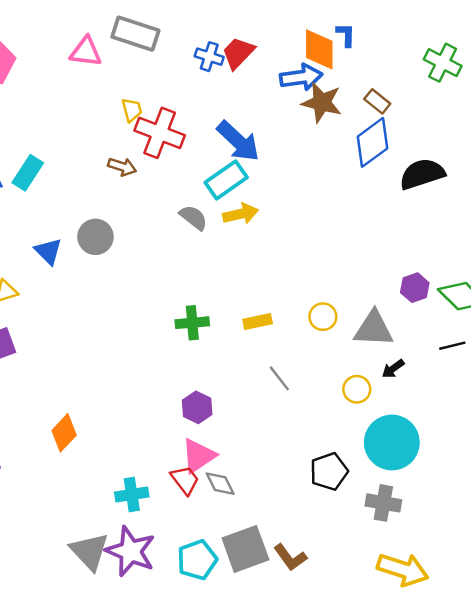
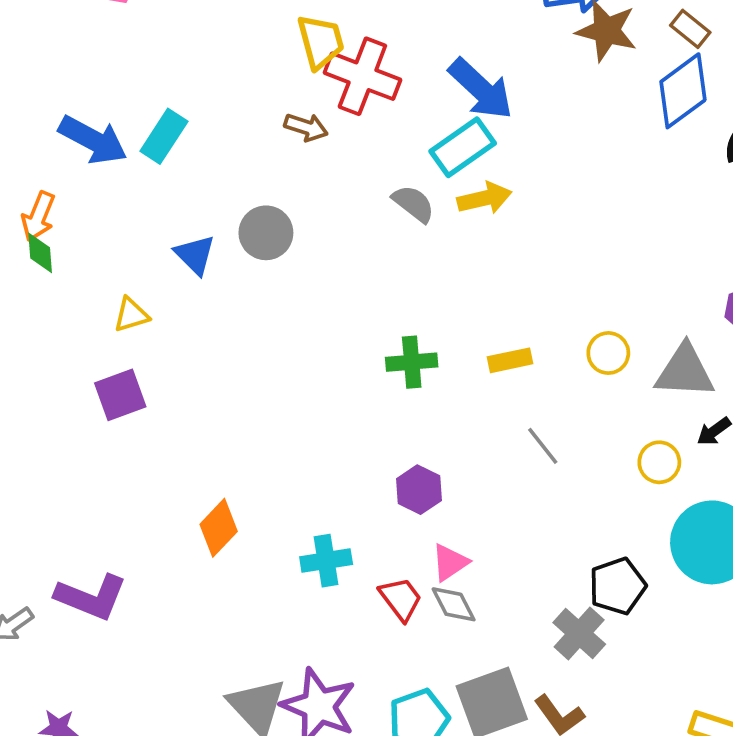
yellow trapezoid: (132, 110) -> (321, 42), size x1.5
pink triangle: (198, 456) -> (450, 562), moved, size x0.7
cyan cross: (132, 494) -> (326, 561), moved
gray cross: (383, 503) -> (579, 633), moved, turned 32

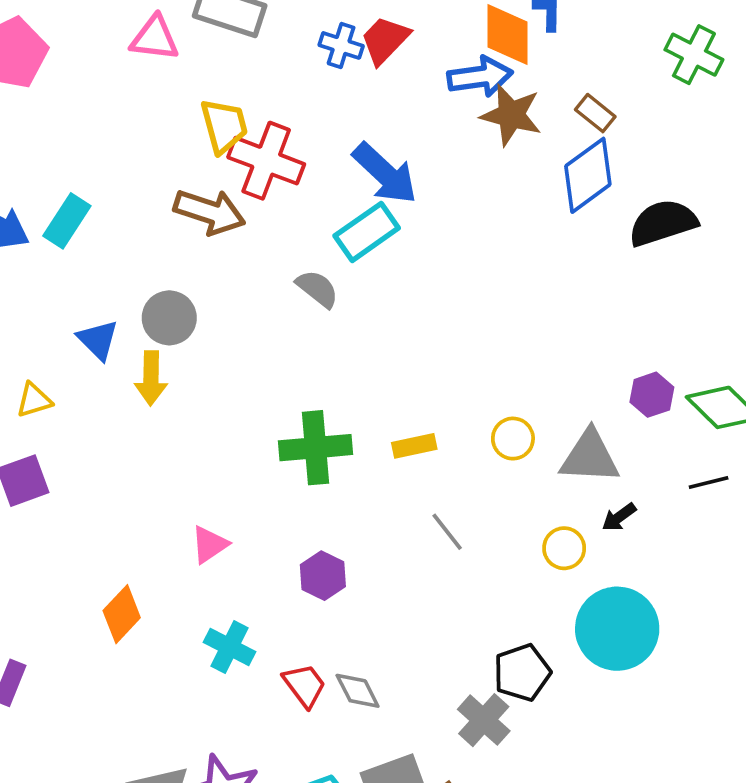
brown arrow: (306, 127) -> (209, 212), size x1.6
yellow arrow: (484, 198) -> (151, 378), moved, turned 104
green cross: (412, 362) -> (316, 448), size x1.4
cyan cross: (326, 561) -> (230, 647), turned 36
pink triangle: (450, 562) -> (209, 545), moved

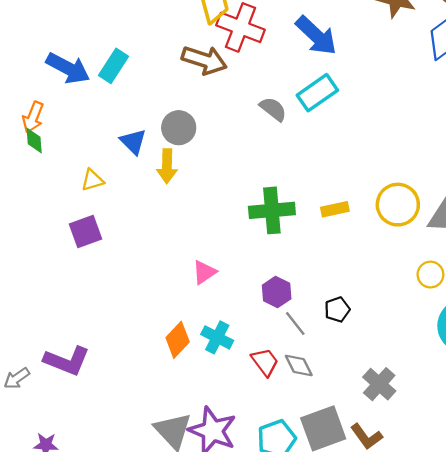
cyan rectangle: (367, 232) -> (317, 93), moved
yellow circle: (513, 439) -> (398, 205), size x1.6
gray line: (447, 532) -> (295, 323), moved
orange diamond: (122, 614) -> (178, 340), moved
black pentagon: (522, 673) -> (337, 310), moved, size x0.7

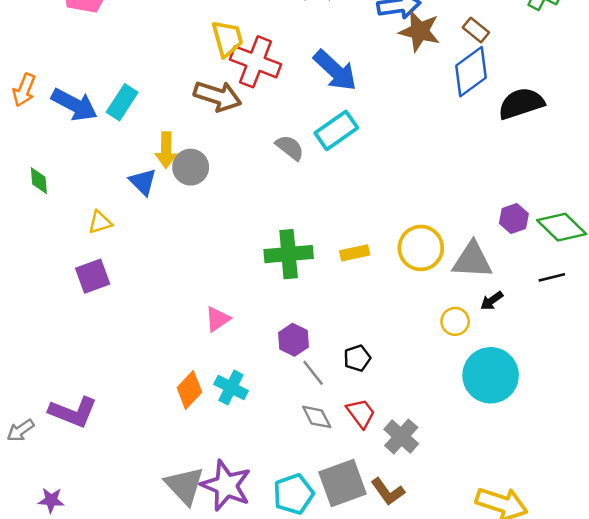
orange arrow: (33, 117) -> (24, 90), moved
yellow arrow: (167, 166) -> (166, 150), moved
red trapezoid: (265, 362) -> (361, 413), moved

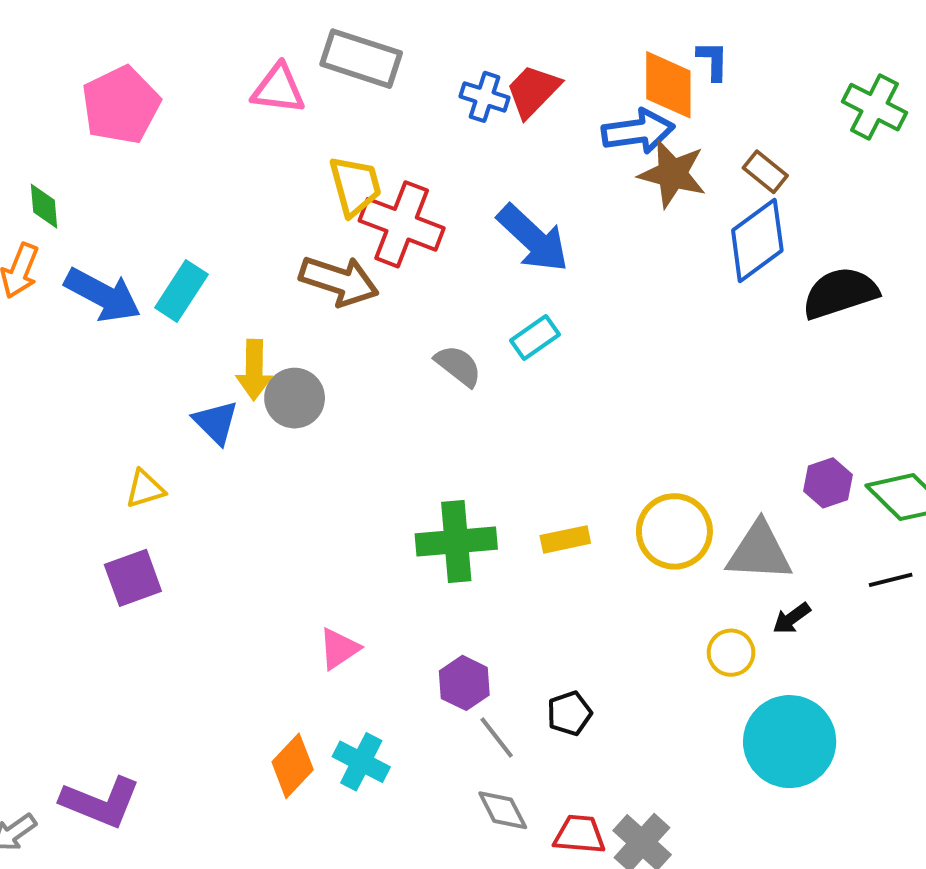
cyan rectangle: (336, 130) -> (535, 337), size x0.7
green diamond: (39, 181) -> (44, 206), moved
red trapezoid: (361, 413) -> (579, 834), moved, turned -48

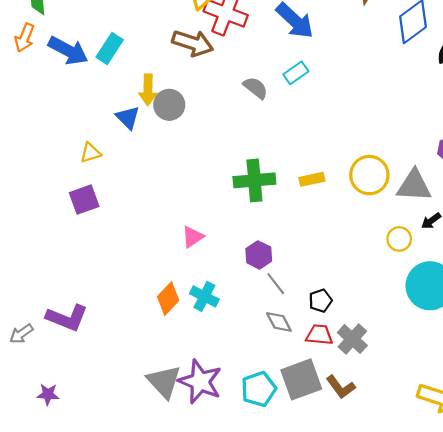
black pentagon: (569, 713) -> (320, 301), moved

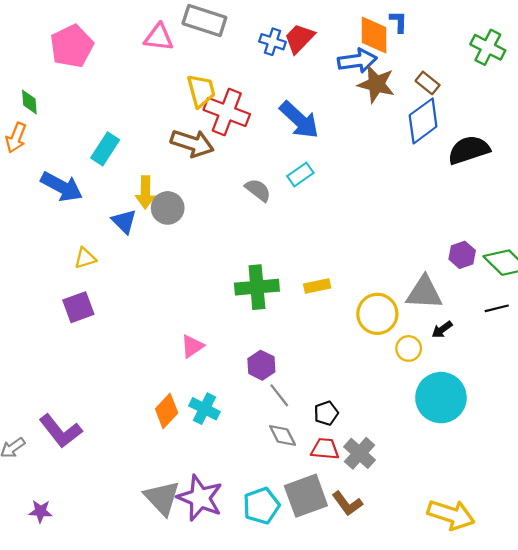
blue arrow: (68, 51) -> (62, 187), moved
yellow circle: (369, 175) -> (377, 314), moved
purple L-shape: (67, 318) -> (61, 431), turned 30

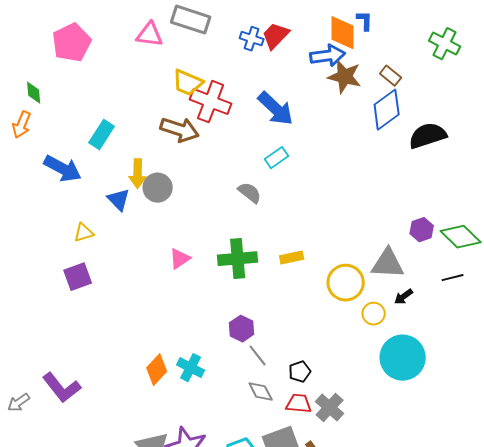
yellow trapezoid: (201, 91) -> (188, 83), turned 128
gray semicircle: (258, 190) -> (250, 193), moved
pink triangle: (192, 346) -> (180, 259), moved

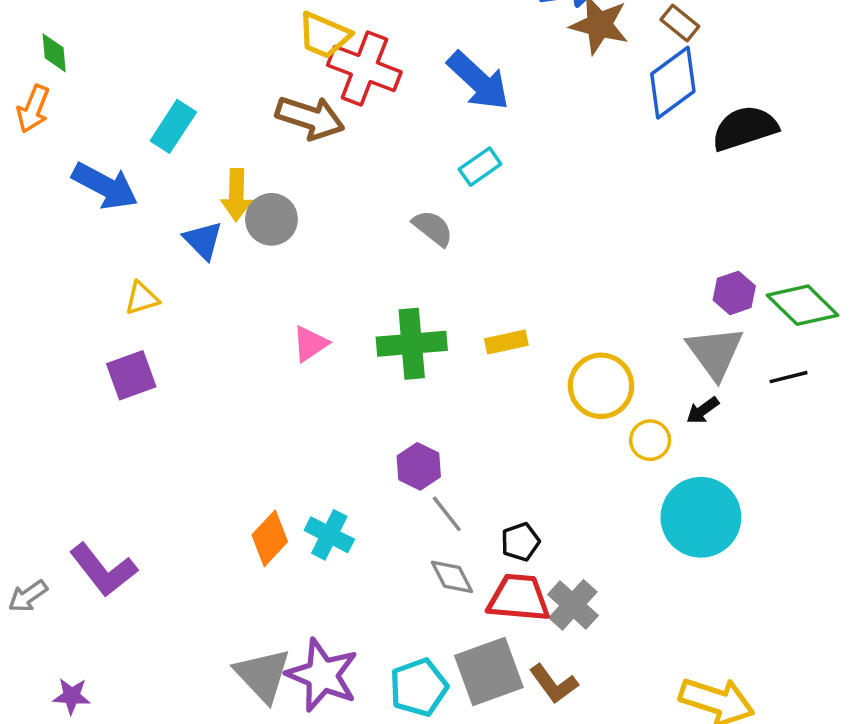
gray triangle: (388, 264) -> (715, 353), moved, turned 51
red trapezoid: (299, 404) -> (519, 598), size x1.4

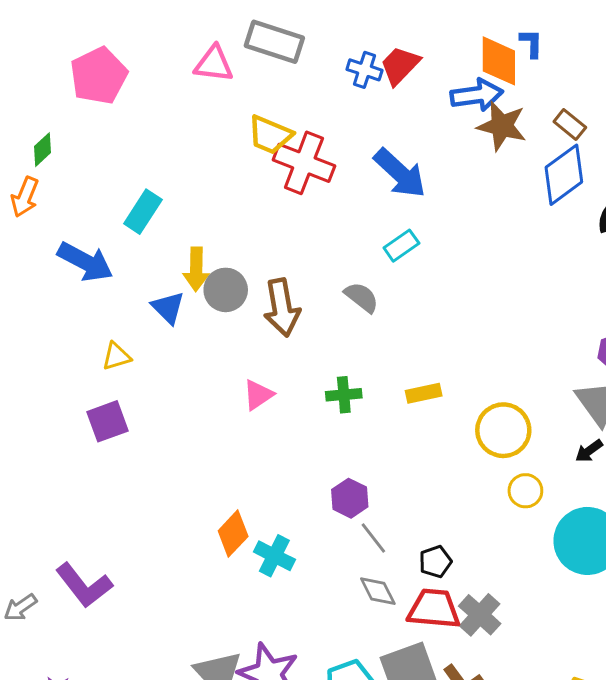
green diamond: (54, 53) -> (43, 150), turned 52
brown arrow: (310, 118) -> (282, 308), moved, turned 62
green cross: (412, 344) -> (344, 395), size x0.6
yellow circle: (650, 440) -> (525, 491), moved
orange diamond: (270, 538) -> (233, 534), moved

